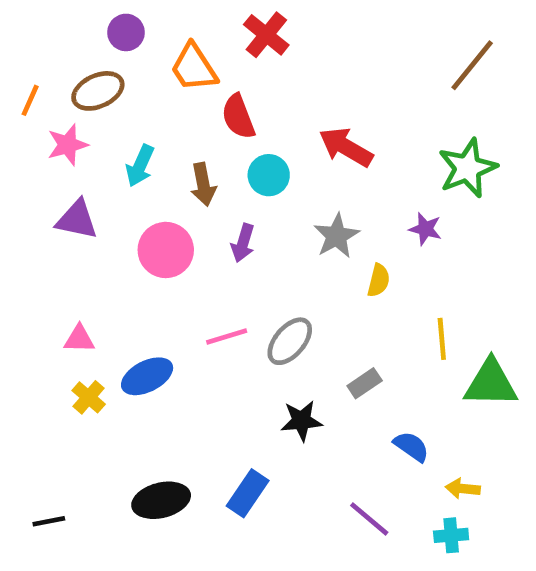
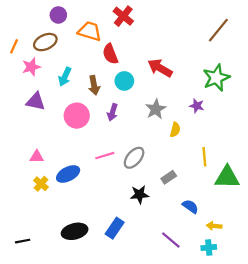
orange trapezoid: (194, 68) -> (90, 31), turned 140

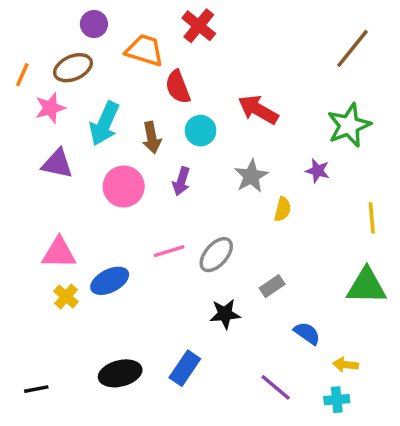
cyan arrow: (65, 77) -> (104, 124), size x1.4
pink triangle: (37, 157) -> (59, 253), size x1.5
yellow line: (204, 157) -> (372, 218), moved

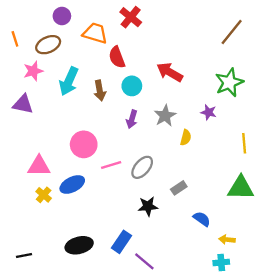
orange line: (22, 75) -> (15, 39), moved, turned -42
purple triangle: (57, 164) -> (23, 104), moved
purple arrow: (181, 181) -> (132, 119), moved
pink circle: (124, 186) -> (84, 144), moved
purple line: (276, 387) -> (144, 261), moved

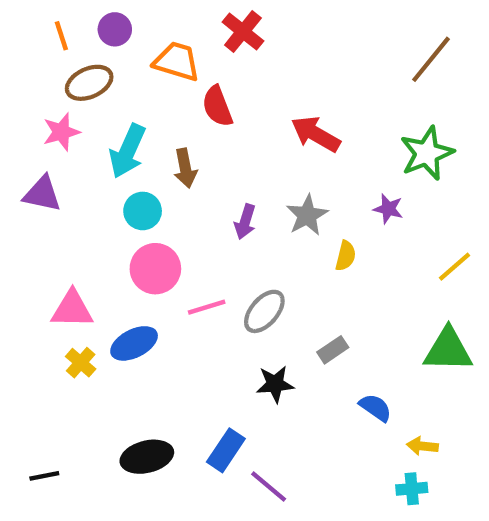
orange line: (15, 39) -> (61, 36), moved
cyan circle: (132, 86) -> (143, 211), moved
yellow line: (244, 143) -> (455, 267), turned 54

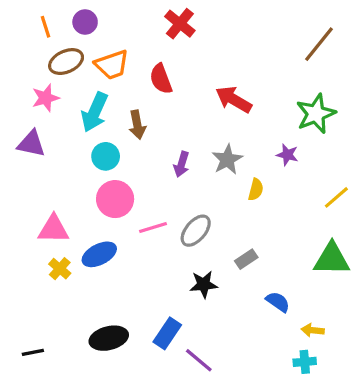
orange trapezoid: (177, 61) -> (112, 65), moved, turned 144

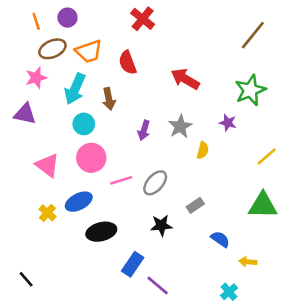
pink triangle: (53, 229) -> (47, 165), moved, turned 36
black ellipse: (109, 338) -> (101, 232), moved
black line: (33, 352) -> (26, 279), turned 60
cyan cross: (305, 362) -> (229, 292), moved, turned -36

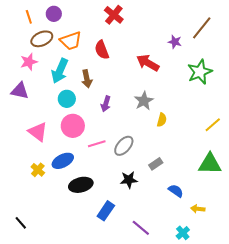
purple star: (228, 123) -> (175, 42), moved
purple arrow: (144, 130) -> (106, 104), moved
purple line: (158, 286) -> (141, 228), moved

